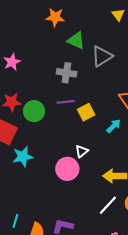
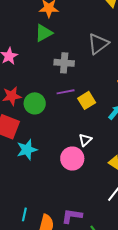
green triangle: (76, 40) -> (44, 33), moved, turned -48

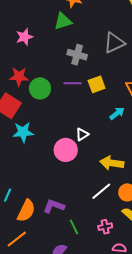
yellow square: (87, 100) -> (97, 84), moved

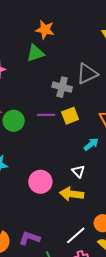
gray cross: (77, 55) -> (62, 87), moved
white triangle: (82, 134) -> (78, 171), moved, turned -40
yellow arrow: (112, 163) -> (72, 194), moved
white line: (101, 191) -> (76, 235), moved

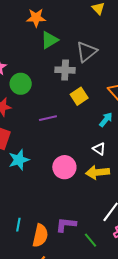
green triangle: (35, 53) -> (49, 40), moved
purple line: (46, 115) -> (48, 118), moved
green circle: (14, 121) -> (21, 84), moved

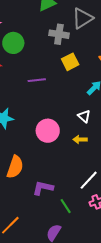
yellow arrow: (98, 172) -> (80, 139), size x0.6
orange semicircle: (40, 236) -> (15, 167), moved

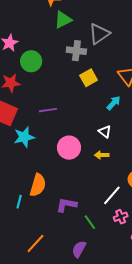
purple line: (37, 80) -> (48, 110), moved

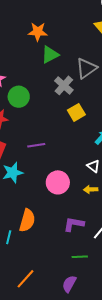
gray cross: (76, 51) -> (64, 85), turned 36
purple L-shape: (66, 205) -> (74, 224), moved
green line: (90, 222) -> (80, 257), turned -56

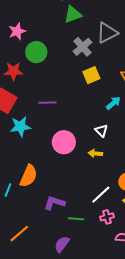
purple L-shape: (74, 224) -> (55, 203), moved

